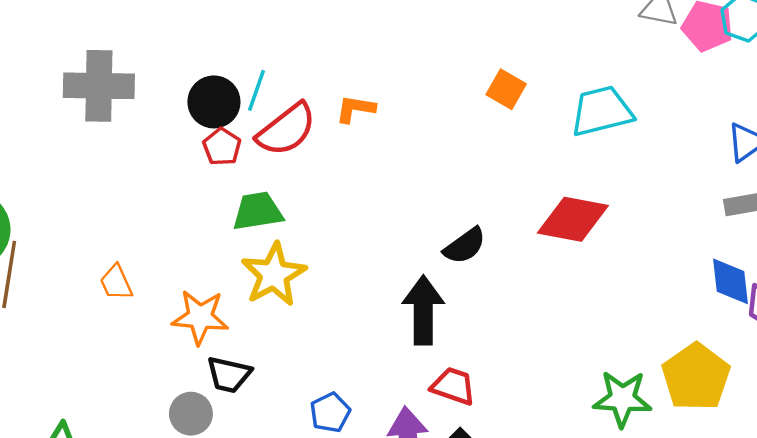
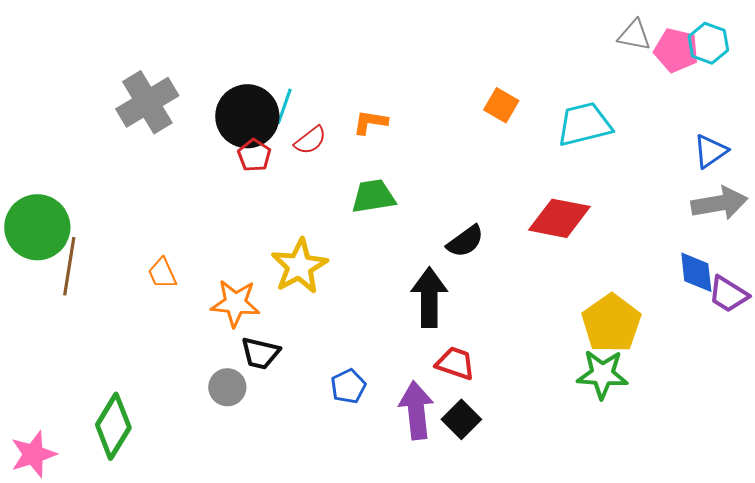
gray cross: (99, 86) -> (147, 102), turned -32
black circle: (214, 102) -> (247, 116), size x1.4
red semicircle: (286, 130) -> (310, 140), size x0.6
green trapezoid: (258, 211) -> (373, 196), moved
yellow pentagon: (696, 377) -> (611, 323), moved

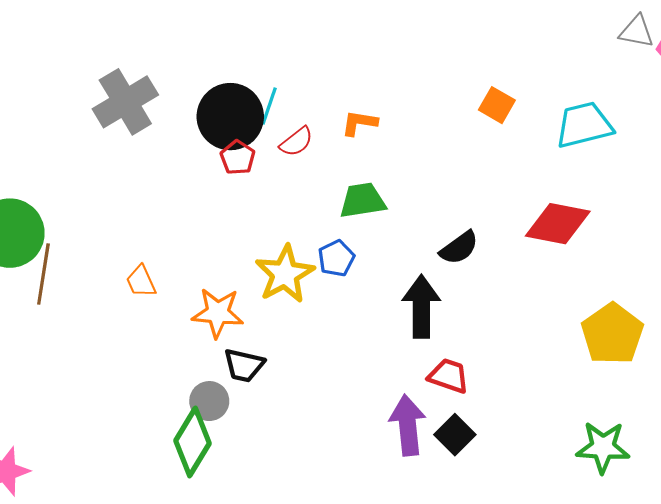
green star: (602, 374) -> (603, 447), moved
blue pentagon: (348, 386) -> (336, 258), moved
green diamond: (113, 426) -> (192, 442), moved

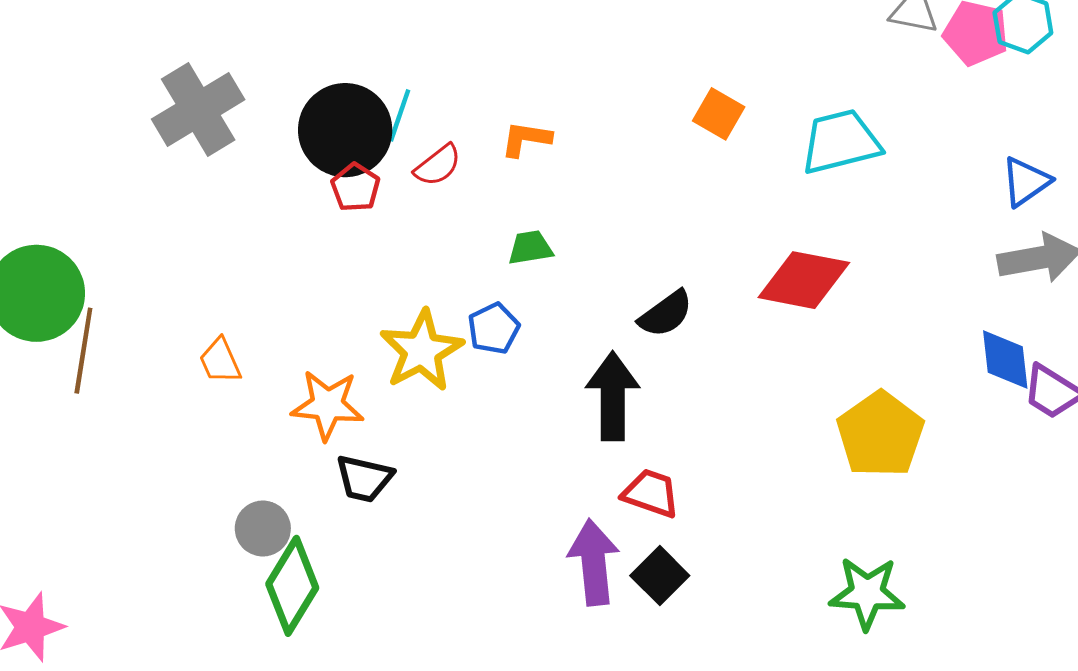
green trapezoid: (363, 201) -> (530, 248), size x0.7
gray circle: (209, 401) -> (263, 528), moved

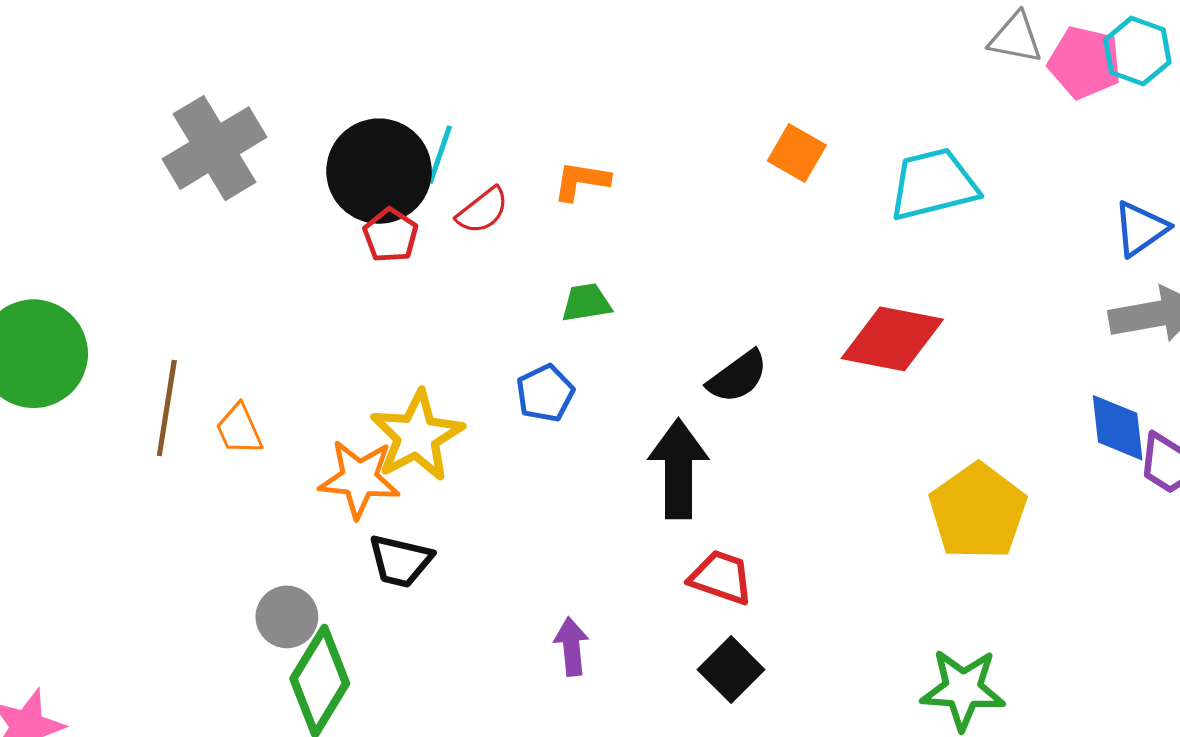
brown line: (83, 351) -> (167, 408), moved
yellow star: (422, 351) -> (417, 436), moved
purple arrow: (594, 562) -> (571, 647), moved, size x0.6

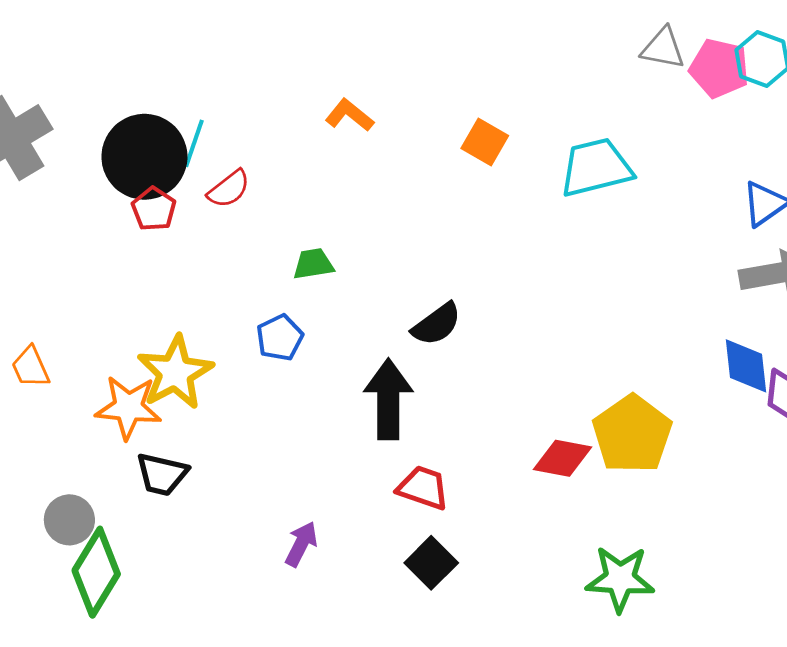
orange L-shape: (581, 181) -> (349, 115), moved, turned 30
red diamond: (892, 339) -> (562, 458), moved, size x0.7
purple arrow: (571, 647) -> (301, 544), turned 33

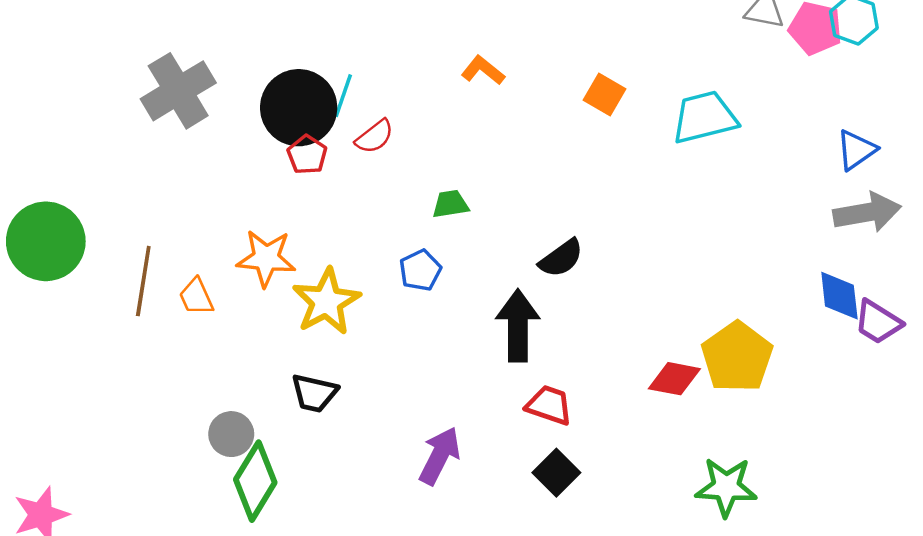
orange star: (128, 407) -> (266, 258), moved
purple arrow: (301, 544) -> (440, 456), size x1.4

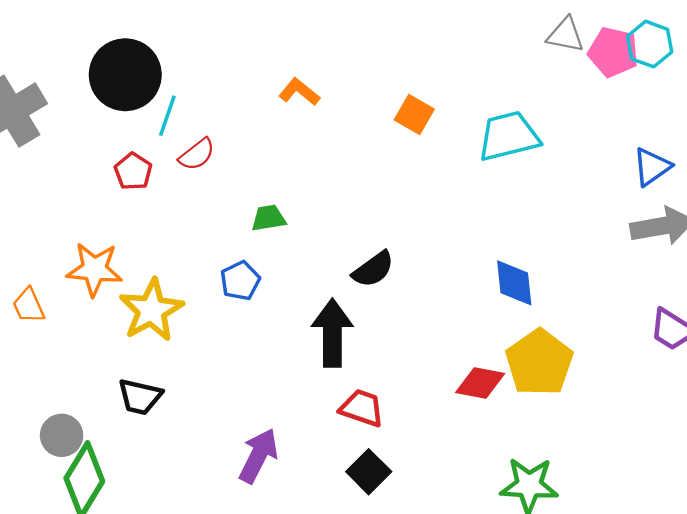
black circle: (299, 108) -> (125, 75), moved
blue diamond: (839, 296) -> (514, 283), moved

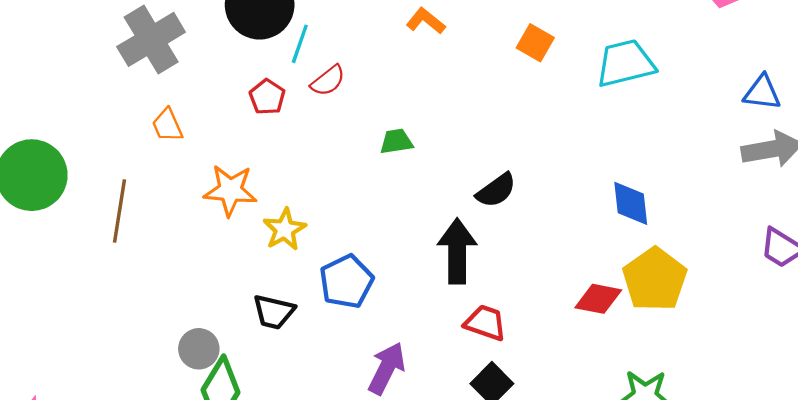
blue triangle: (652, 167) -> (762, 93), turned 42
blue pentagon: (240, 281) -> (346, 281), moved, size x1.4
orange trapezoid: (29, 306) -> (167, 125), moved
yellow star: (151, 310) -> (285, 229), size x0.7

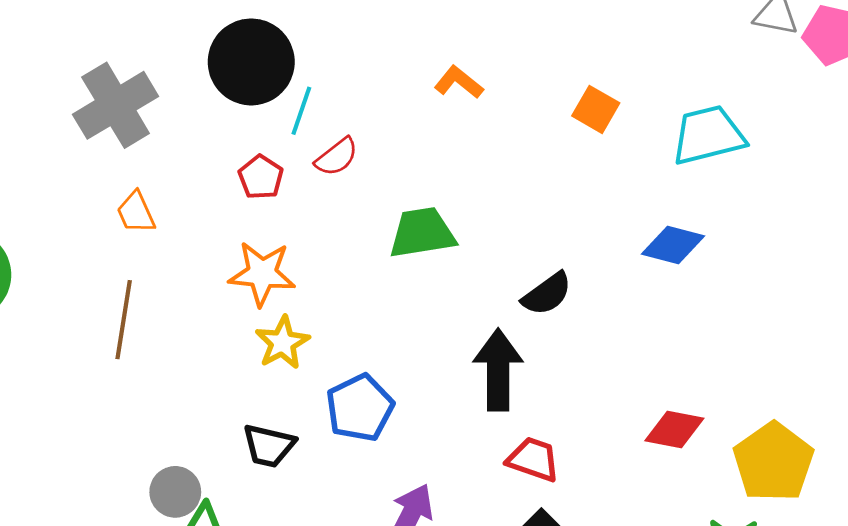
green trapezoid: (396, 141) -> (422, 233), size x1.6
orange star: (230, 190) -> (262, 274), moved
blue diamond: (631, 203) -> (673, 245), moved, turned -69
brown line: (120, 211) -> (124, 320), moved
yellow pentagon: (655, 279) -> (773, 462), moved

